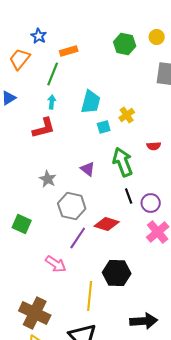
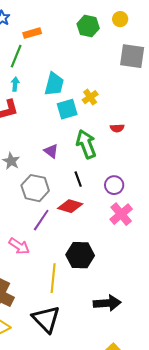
cyan square: (104, 127) -> (67, 109), size x1.5
black line: (129, 196) -> (78, 179), moved

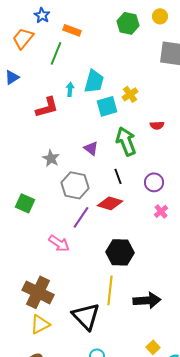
orange rectangle: (32, 33) -> (72, 30), turned 36
cyan arrow: (15, 84) -> (70, 89), moved
pink cross: (121, 214) -> (161, 211), size x0.6
yellow line: (53, 278) -> (110, 290), moved

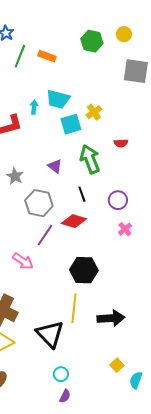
orange rectangle: (72, 30) -> (47, 56), moved
green line: (56, 53) -> (20, 56), moved
cyan trapezoid: (94, 81) -> (58, 99), turned 90

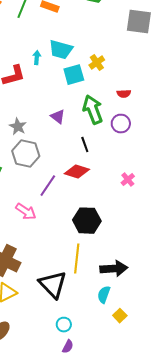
purple circle: (118, 200) -> (121, 124), moved
gray hexagon: (39, 203) -> (26, 154), moved
cyan semicircle: (136, 380) -> (104, 295), moved

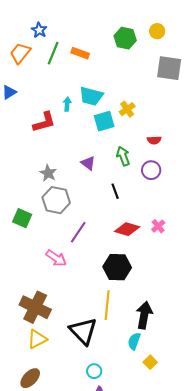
green arrow: (93, 110) -> (123, 156), size x0.7
red diamond: (77, 172) -> (127, 229), moved
black arrow: (114, 269) -> (144, 315), turned -76

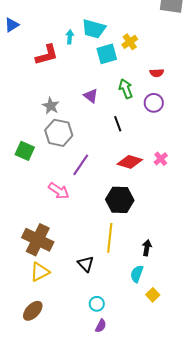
black arrow: (144, 315) -> (147, 248), size x0.6
black triangle: (83, 331) -> (86, 264), size x0.6

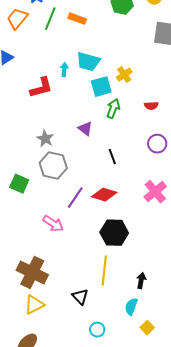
green arrow: (126, 89) -> (113, 109), moved, turned 42
purple circle: (154, 103) -> (157, 144), moved
pink cross: (161, 159) -> (155, 192), size x1.6
red diamond: (130, 162) -> (104, 195), moved
cyan circle: (97, 304) -> (97, 330), moved

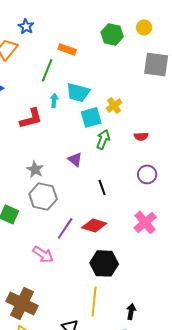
green line: (50, 19) -> (47, 70), moved

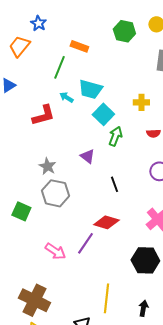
cyan arrow: (54, 100) -> (66, 97), turned -64
yellow cross: (114, 105) -> (141, 102), moved, turned 35
cyan square: (91, 117) -> (103, 114), turned -30
purple line: (65, 228) -> (85, 243), moved
black hexagon: (104, 263) -> (145, 260), moved

